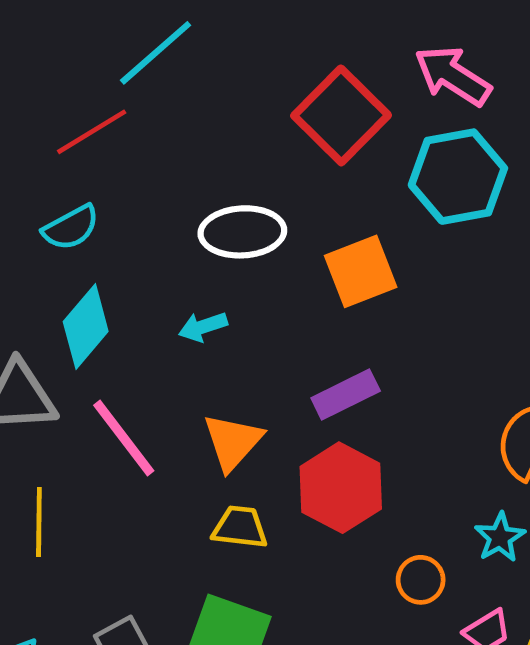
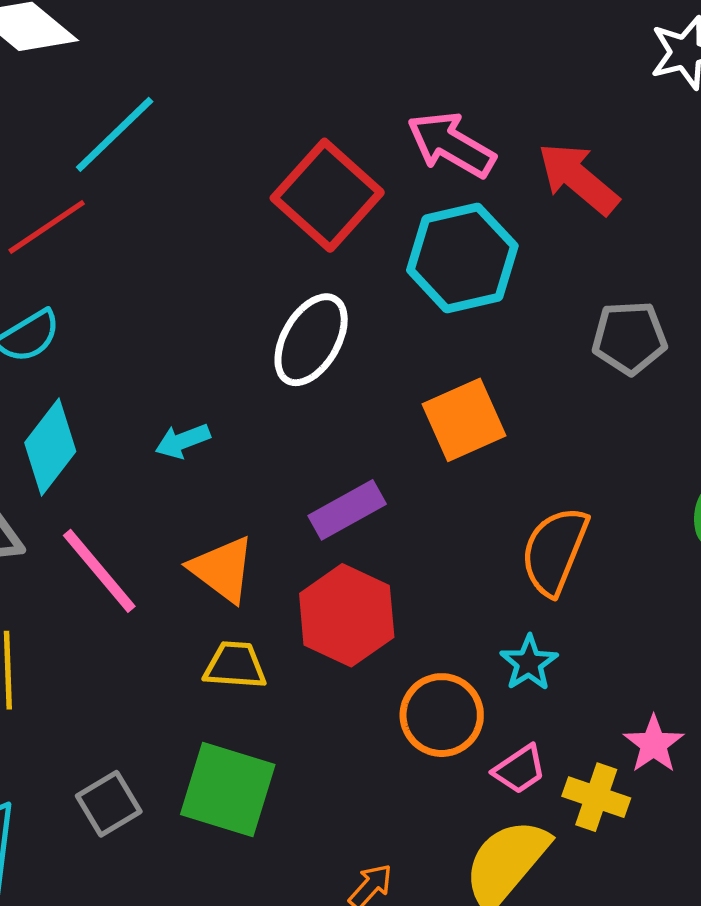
white ellipse: (242, 232) -> (311, 340), moved, turned -54
orange square: (361, 271) -> (464, 420), moved
orange triangle: (233, 442) -> (222, 569), turned -32
orange circle: (421, 580) -> (442, 715), size x1.5

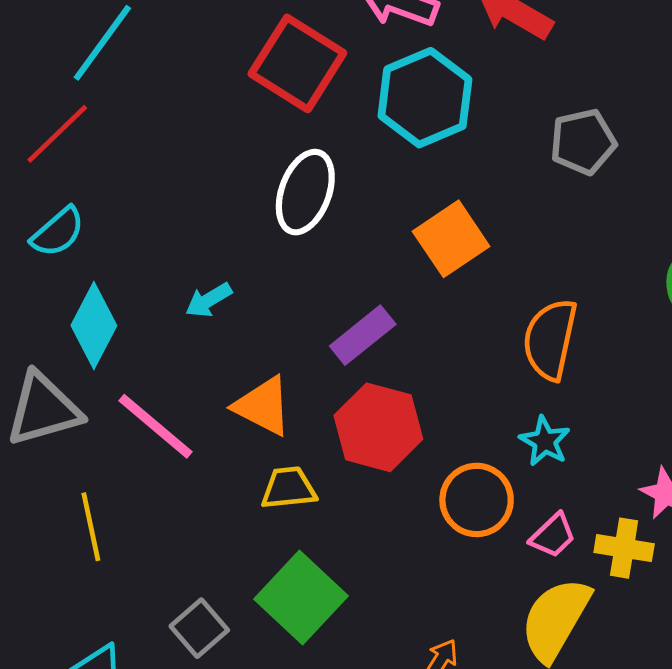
green square: (228, 789) -> (301, 598), turned 36

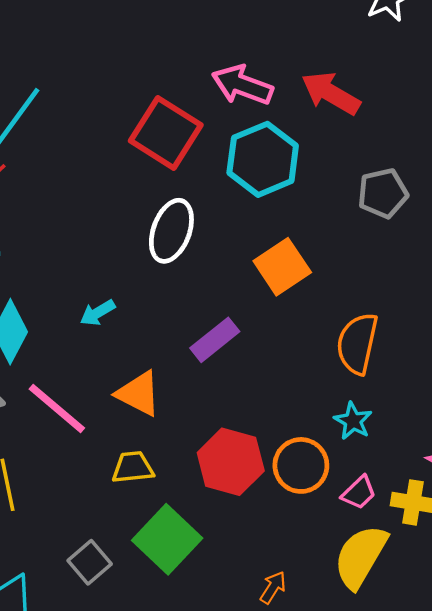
red hexagon: (378, 427) -> (231, 462), moved
yellow trapezoid: (289, 488) -> (133, 467), moved

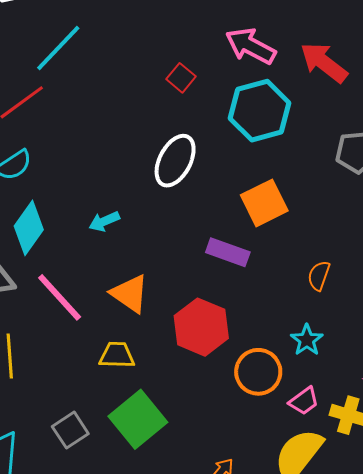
red square: (166, 133) -> (181, 78), size x0.5
purple rectangle: (215, 340) -> (228, 252), moved, turned 51
orange semicircle: (357, 344) -> (319, 276), size x0.6
red hexagon: (231, 462) -> (201, 327), moved

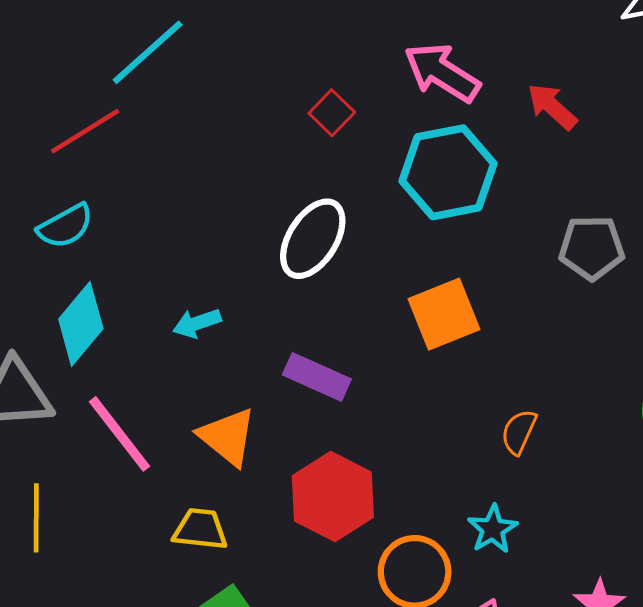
red arrow: (324, 63) -> (552, 107), size x0.7
purple rectangle: (228, 252) -> (317, 377), moved

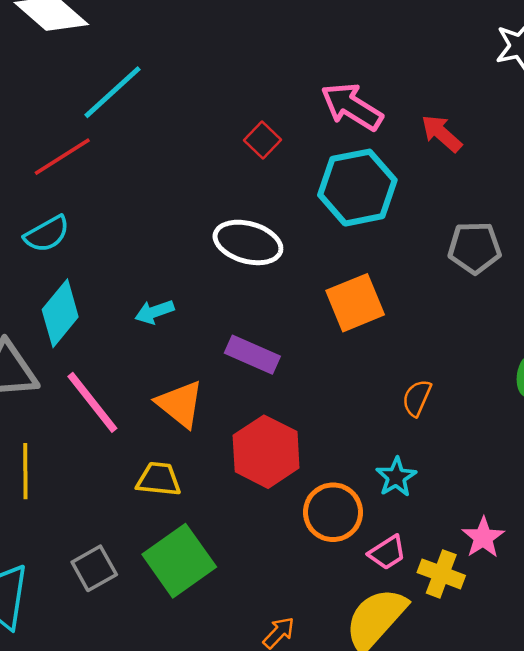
white ellipse: (313, 239) -> (248, 242), turned 74

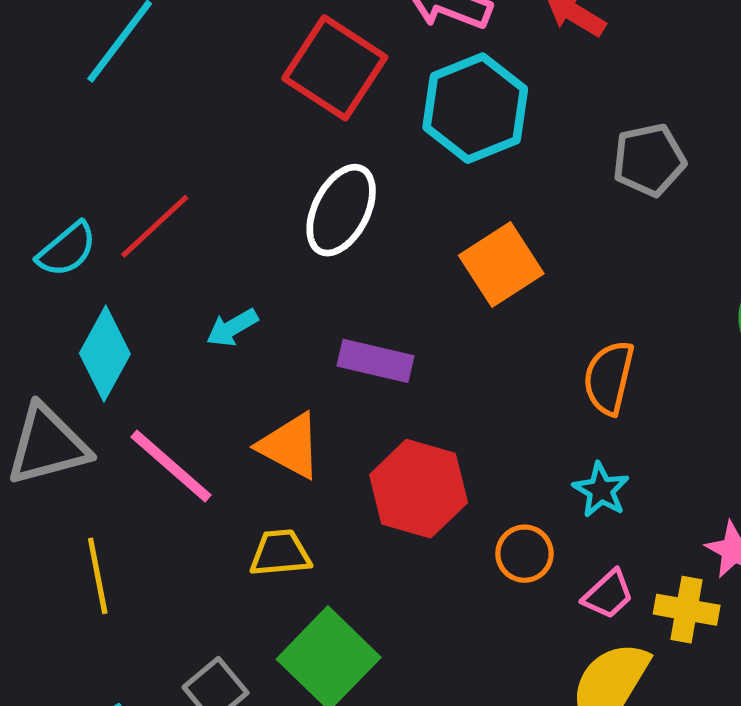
red square: (263, 140) -> (335, 68), size x2.0
red line: (62, 157) -> (155, 226), moved
white ellipse: (248, 242) -> (341, 210), turned -68
orange semicircle: (417, 398) -> (609, 378), size x1.4
orange circle: (333, 512) -> (524, 554), size x0.7

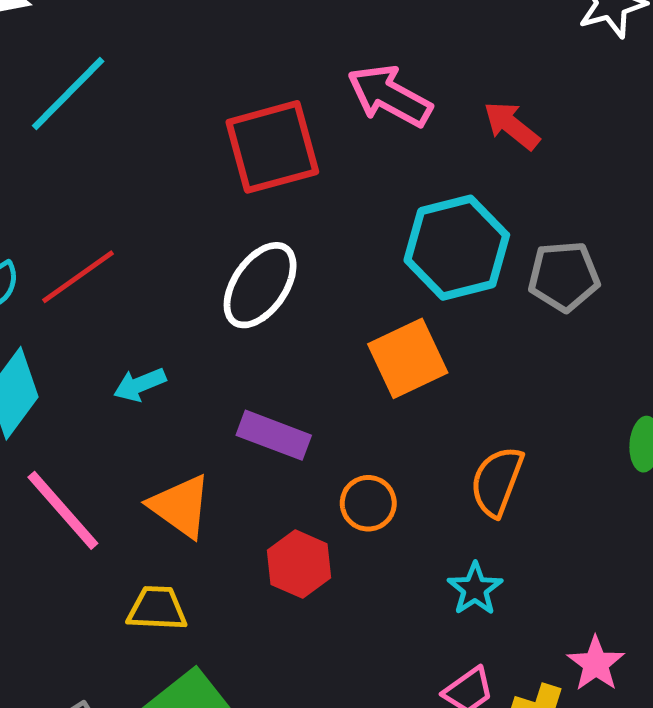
red square: (335, 68) -> (272, 147), turned 34
cyan hexagon: (475, 108) -> (457, 248), moved
red hexagon: (419, 489) -> (299, 564), size x0.7
orange circle: (524, 554) -> (368, 503), moved

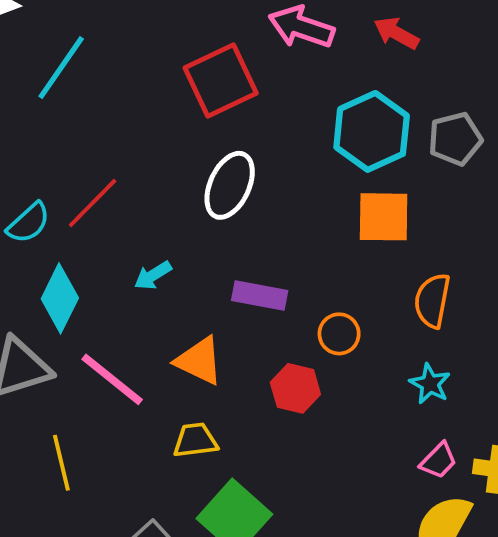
orange square: (408, 358) -> (384, 217), moved, turned 36

